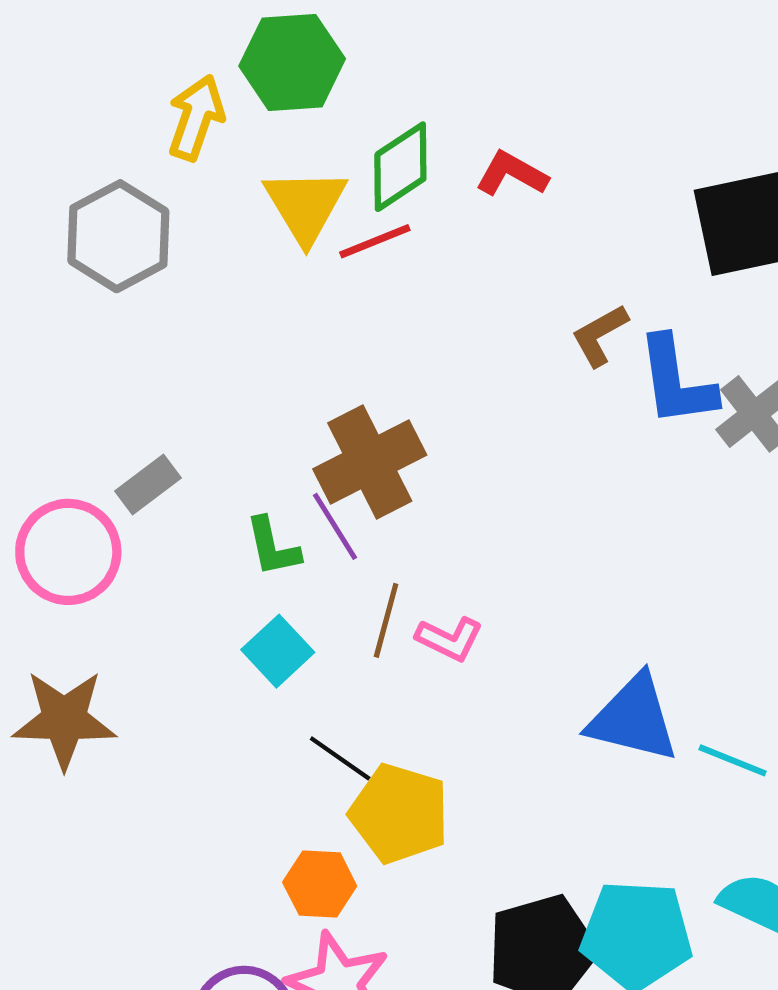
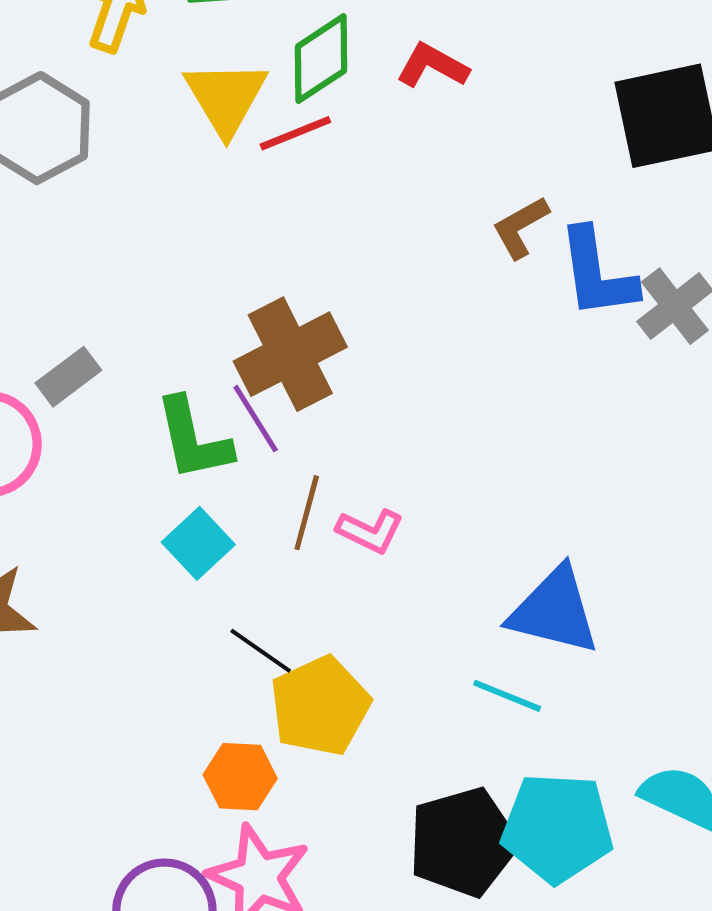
green L-shape: (273, 547) -> (193, 439), size x1.4
cyan line: (733, 760) -> (507, 696), moved
yellow pentagon: (399, 814) -> (320, 706), turned 30

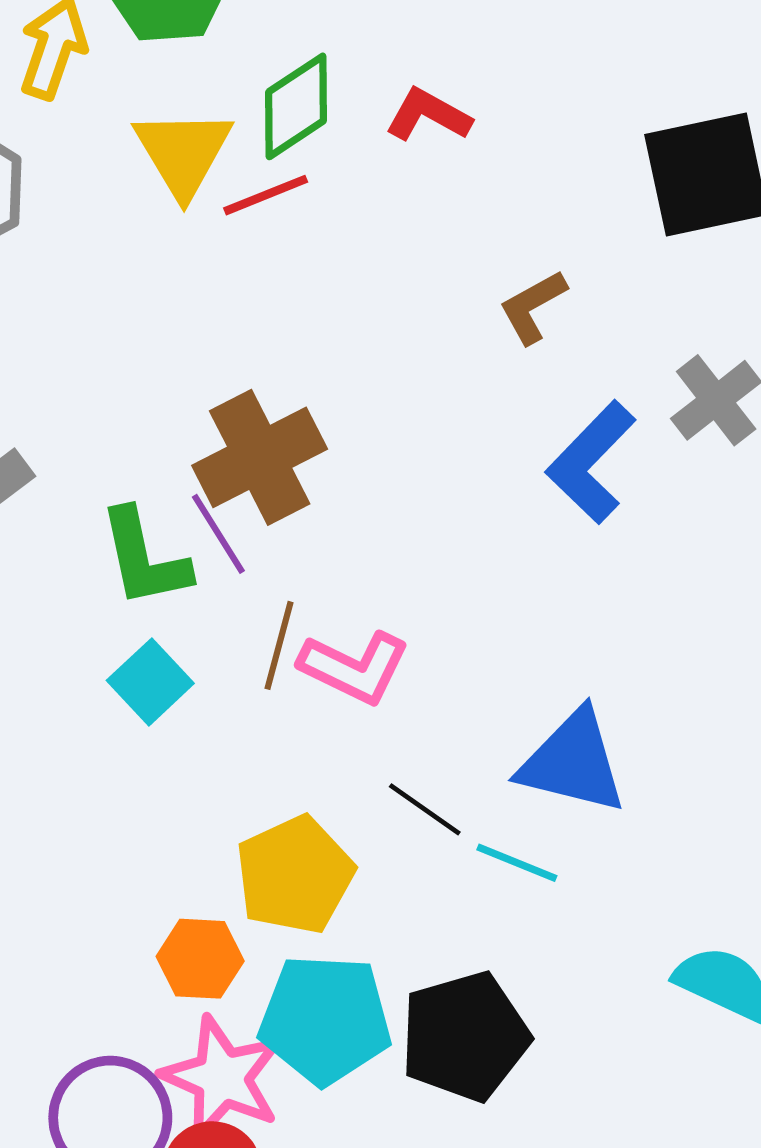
blue L-shape: (597, 273) -> (591, 462), moved, turned 52
pink L-shape: (370, 531) -> (354, 667), size x1.4
black line: (261, 651) -> (425, 809), moved
cyan pentagon: (557, 828) -> (325, 1019), moved

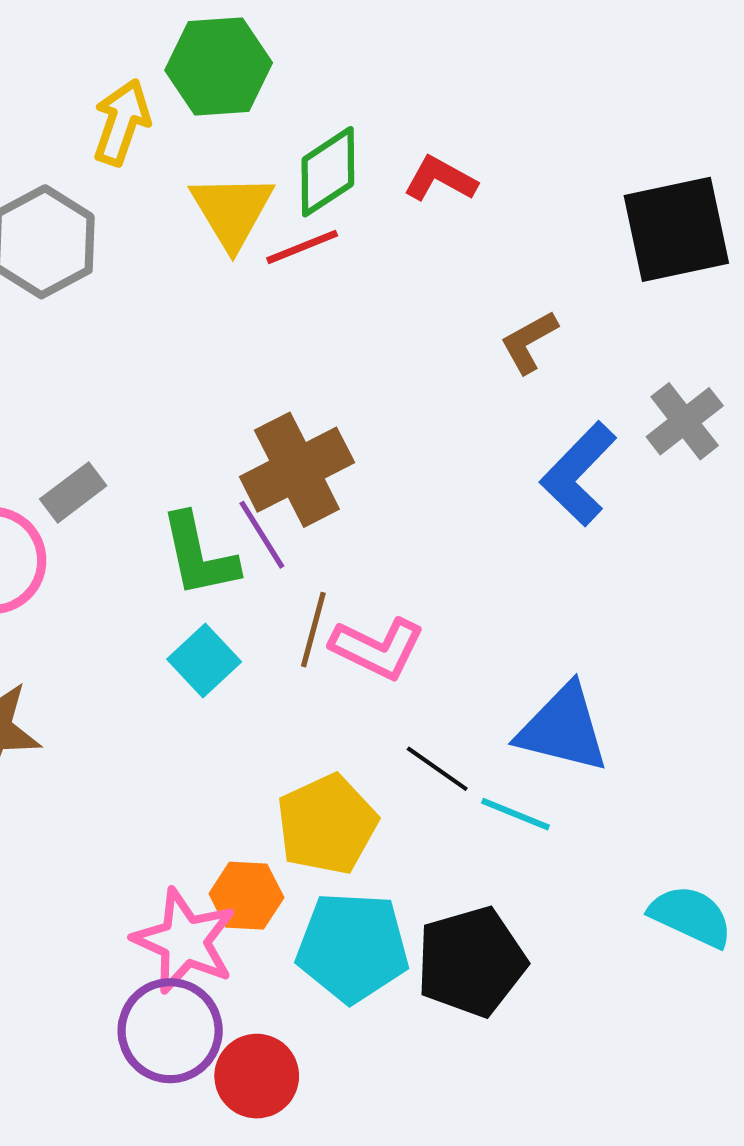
pink star: (222, 1078) -> (185, 941), moved

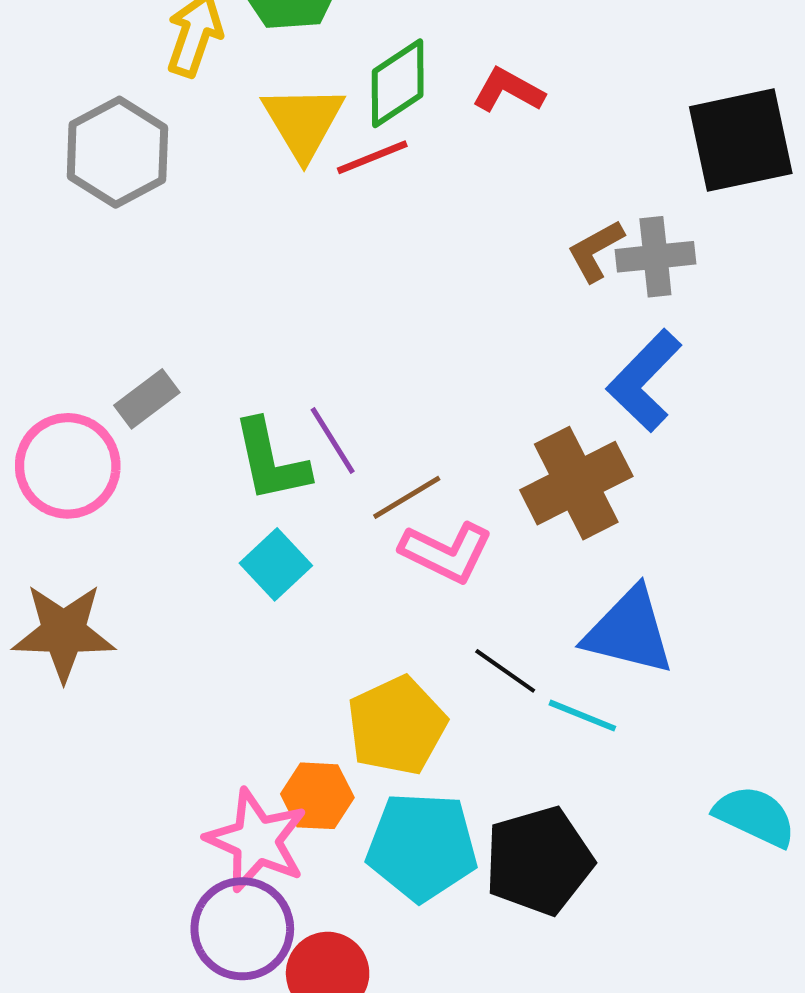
gray cross: (685, 421) -> (655, 257), moved, turned 32
brown cross: (297, 470) -> (576, 483), moved
brown line: (313, 630) -> (407, 497), moved, turned 44

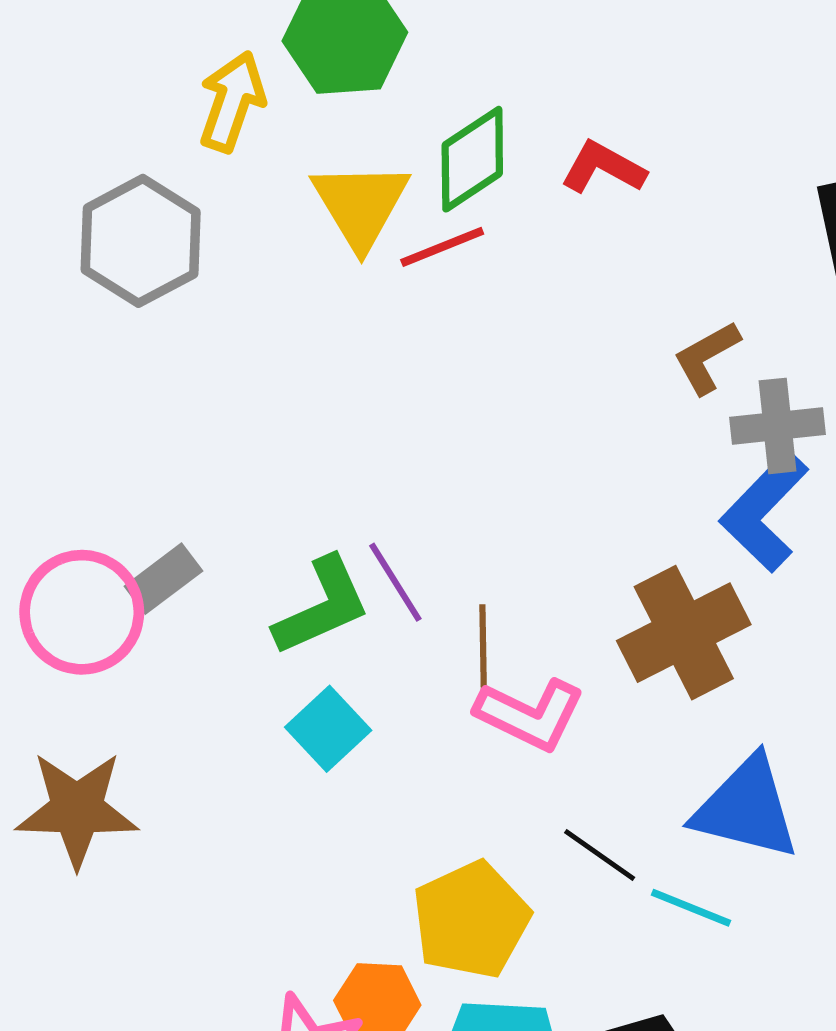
gray cross: (655, 257) -> (778, 426), moved
gray rectangle: (147, 399) -> (163, 579), moved
green L-shape: (271, 461) -> (322, 606), turned -102
brown line: (407, 497) -> (483, 649), turned -60

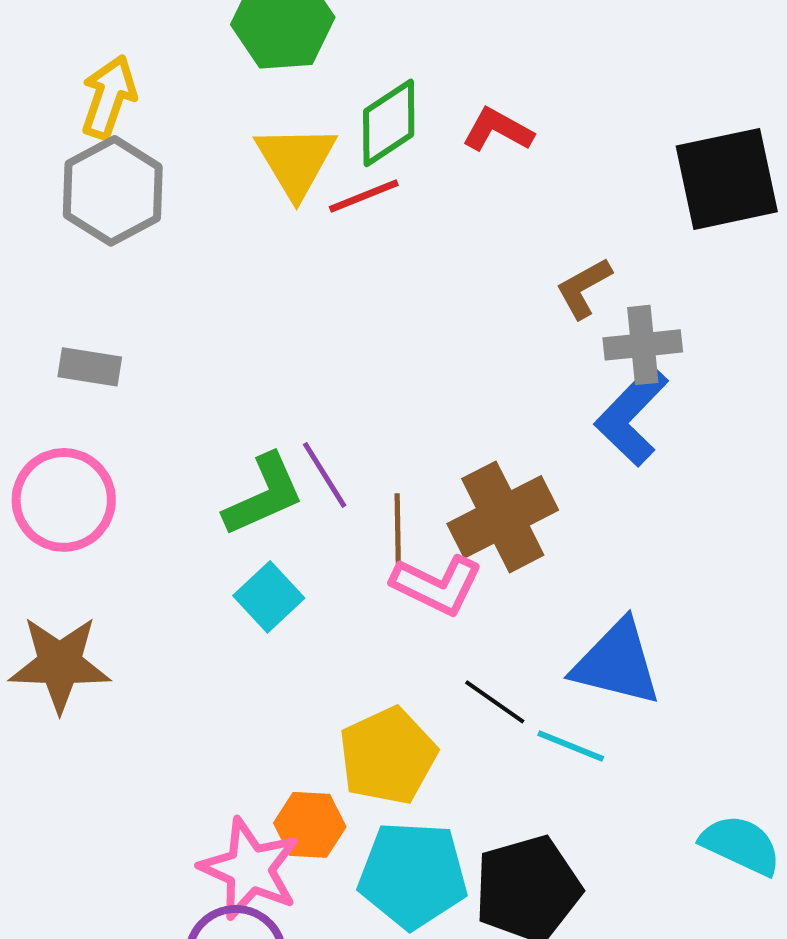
yellow arrow: (232, 101) -> (109, 97), moved
gray rectangle: (163, 579) -> (90, 367), moved, turned 46
brown cross: (684, 633) -> (503, 517), moved

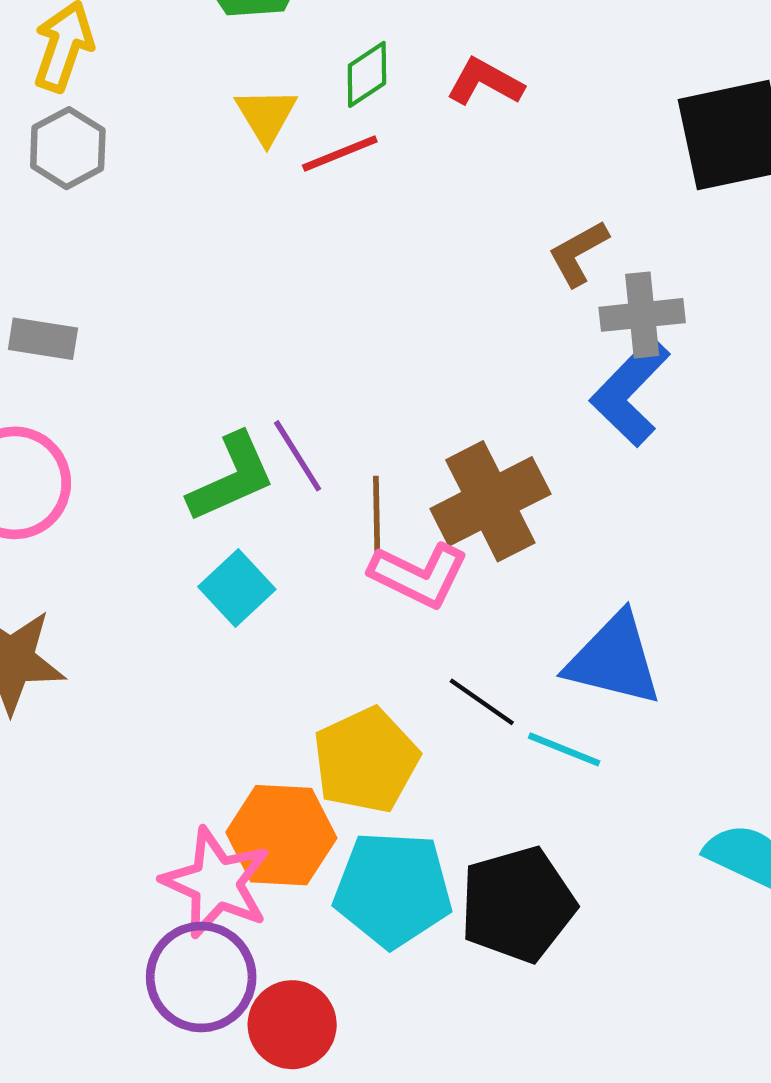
green diamond: (389, 123) -> (367, 74), size x0.7
yellow triangle: (296, 161) -> (266, 116), size x0.7
gray hexagon: (113, 191) -> (68, 148), size x0.7
orange hexagon: (310, 825) -> (281, 835), size x1.4

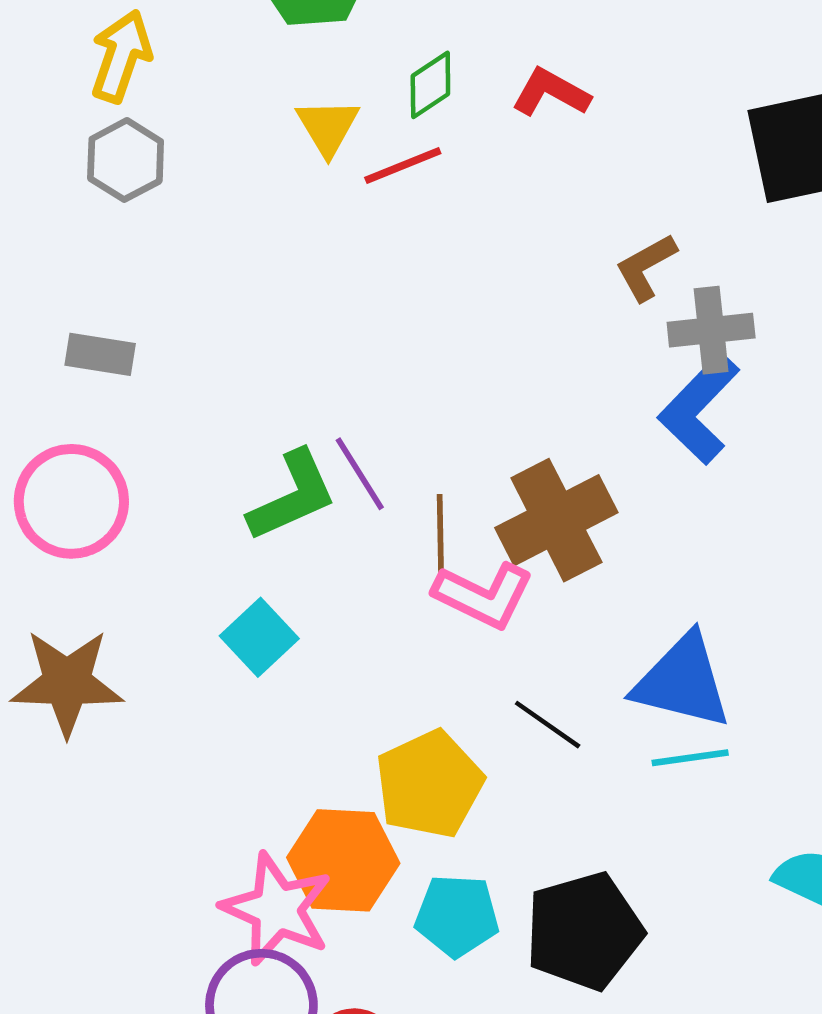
cyan square: (237, 588) -> (259, 637), moved
cyan line: (564, 749) -> (690, 758), moved, turned -30
cyan pentagon: (393, 889) -> (457, 916), size x0.7

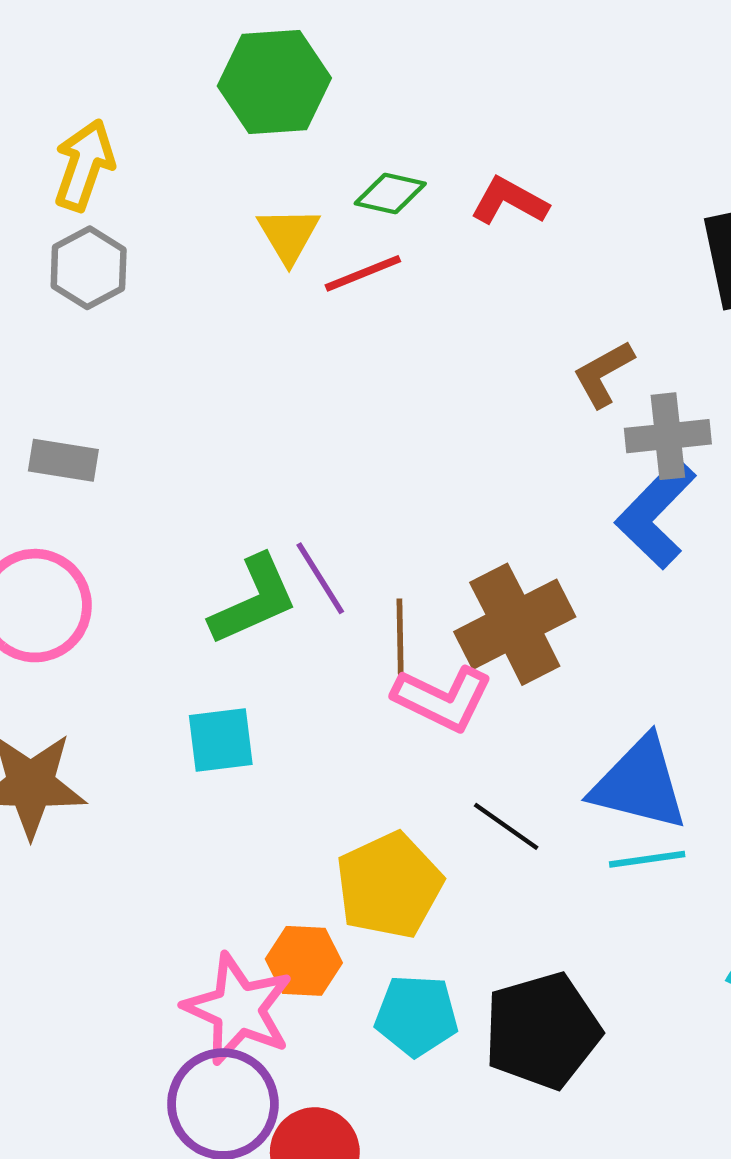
green diamond: (430, 85) -> (390, 193), turned 46
cyan square: (259, 637) -> (221, 740), turned 36
orange hexagon: (343, 860) -> (304, 961), size x0.7

